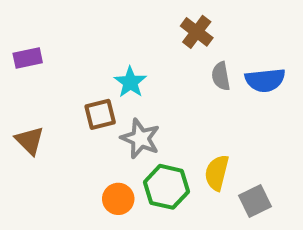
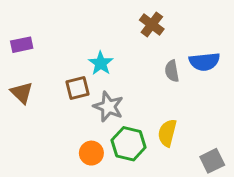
gray semicircle: (221, 76) -> (172, 71), moved
brown triangle: (30, 141) -> (22, 93), moved
gray square: (255, 201) -> (212, 161), moved

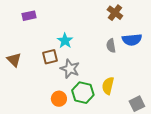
brown cross: (152, 25) -> (115, 13), moved
purple rectangle: (22, 45) -> (29, 16), moved

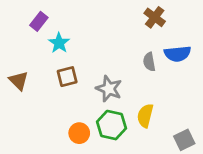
purple rectangle: (29, 16) -> (39, 21), turned -40
cyan star: (65, 41) -> (59, 43), moved
gray star: (70, 69) -> (109, 89), moved

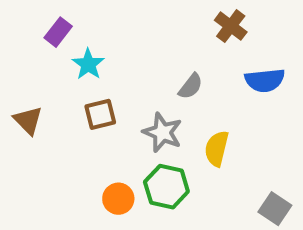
gray semicircle: (149, 62) -> (191, 86), moved, turned -132
yellow semicircle: (145, 116) -> (217, 148), moved
gray square: (184, 140) -> (275, 209), turned -30

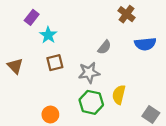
gray star: (162, 132) -> (89, 73), turned -30
yellow semicircle: (217, 148) -> (119, 95), moved
orange circle: (118, 199) -> (50, 115), moved

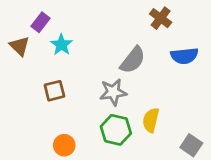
gray semicircle: (104, 47) -> (133, 60), size x1.5
brown square: (55, 63) -> (54, 91), moved
brown triangle: (15, 66) -> (20, 46), moved

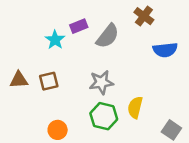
purple rectangle: (40, 22) -> (79, 26), moved, turned 30
brown triangle: (20, 46) -> (19, 80), moved, turned -48
gray semicircle: (133, 60) -> (108, 36), moved

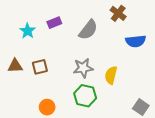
purple rectangle: (79, 26) -> (54, 23), moved
cyan star: (55, 40) -> (28, 31), moved
yellow semicircle: (135, 107) -> (111, 75), moved

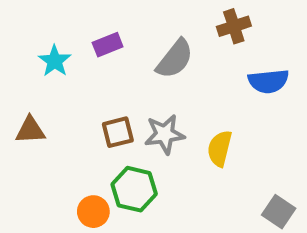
brown cross: (118, 13) -> (234, 26), turned 35
brown square: (40, 67) -> (118, 132), moved
green hexagon: (85, 96) -> (134, 189), moved

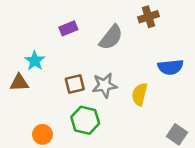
cyan star: (55, 61) -> (35, 61), moved
blue semicircle: (268, 81) -> (171, 67), moved
orange circle: (93, 212) -> (42, 134), moved

